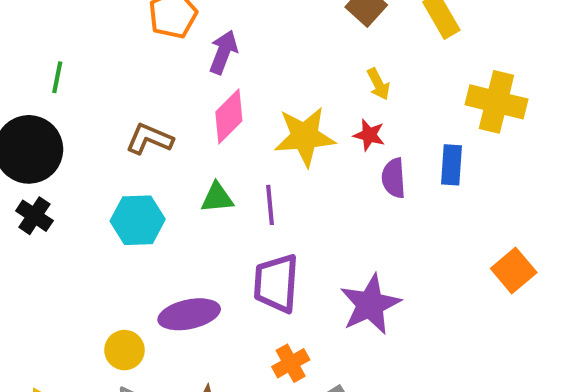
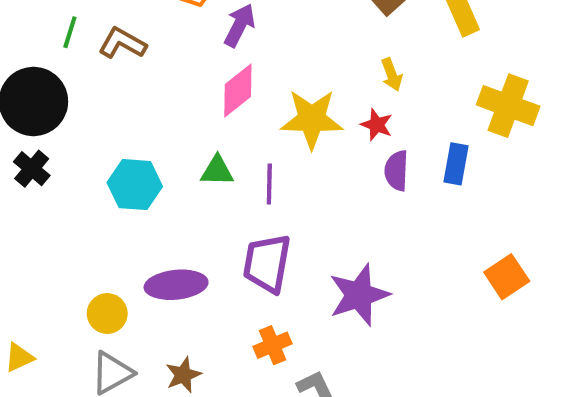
brown L-shape: (149, 139) -> (122, 43), moved

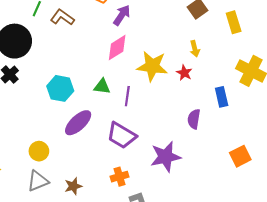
blue rectangle: (456, 164) -> (222, 97), turned -30
purple semicircle: (396, 171) -> (194, 119), moved
purple trapezoid: (267, 263) -> (122, 135), turned -76
purple ellipse: (176, 285) -> (78, 123), moved, turned -44

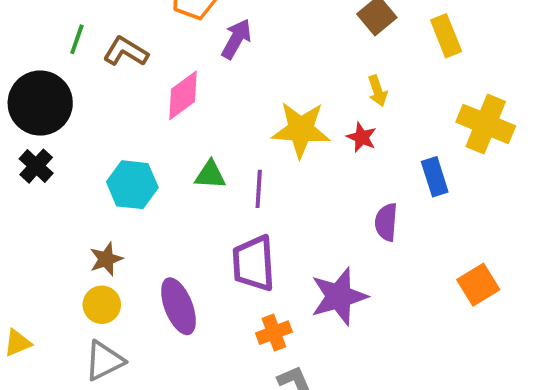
pink diamond: (117, 48) -> (183, 95), moved
purple ellipse: (78, 123) -> (178, 306), moved, turned -64
purple trapezoid: (122, 135) -> (254, 263), turned 60
orange cross: (120, 177) -> (274, 333), moved
brown star: (73, 186) -> (106, 259), moved

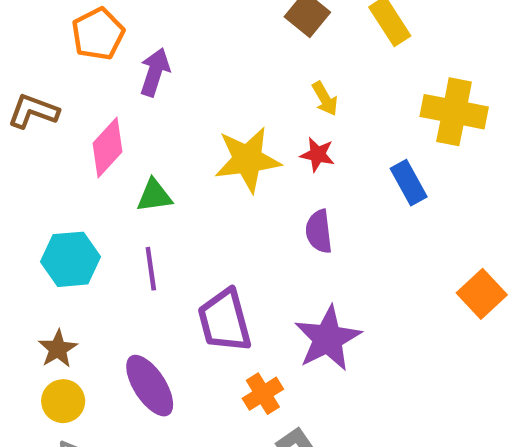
green triangle: (210, 175) -> (154, 196), moved
purple line: (259, 189) -> (151, 269), moved
purple semicircle: (386, 222) -> (319, 231), moved

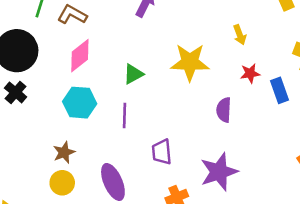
pink diamond: (107, 148) -> (80, 56), moved
red star: (318, 154) -> (250, 73), moved, turned -30
green triangle: (154, 196) -> (133, 74), turned -30
purple trapezoid: (224, 321) -> (162, 152), size x0.7

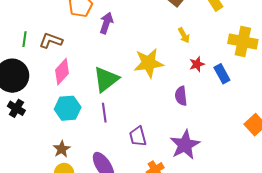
green triangle: (133, 74) -> (106, 79), size x1.6

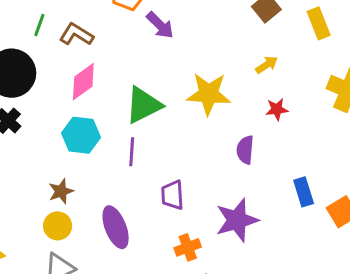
purple arrow: (106, 23) -> (160, 25), turned 105
yellow arrow: (184, 35) -> (267, 65), turned -105
blue rectangle: (222, 74) -> (304, 192), moved

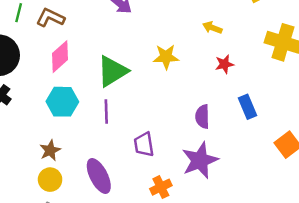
yellow arrow: (267, 65) -> (212, 28), turned -120
yellow star: (209, 94) -> (166, 57), size x0.7
purple semicircle: (245, 150) -> (202, 117), moved
blue rectangle: (304, 192) -> (247, 107), moved

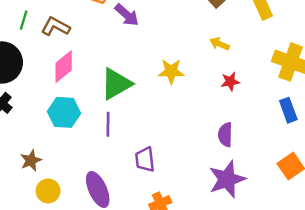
blue rectangle: (247, 107) -> (288, 110), moved
purple semicircle: (202, 117) -> (225, 135), moved
brown star: (50, 150) -> (31, 160), moved
purple star: (200, 160) -> (227, 179), moved

